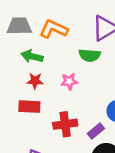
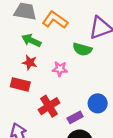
red cross: (65, 124) -> (49, 106), turned -35

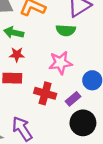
pink star: (60, 69) -> (60, 63), moved, size x1.5
red cross: (49, 106) -> (45, 93), turned -30

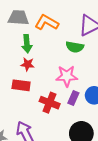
green arrow: (14, 33) -> (27, 44), turned -114
purple rectangle: (73, 99) -> (73, 98), moved, turned -32

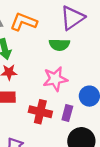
purple rectangle: (73, 98) -> (67, 113), moved

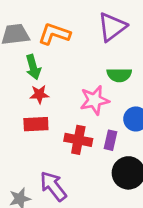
green semicircle: (59, 45) -> (119, 75), moved

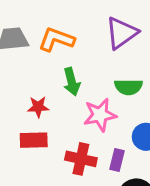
green arrow: (33, 67) -> (72, 82), moved

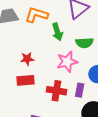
green arrow: (72, 82) -> (57, 32), moved

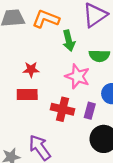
pink star: (67, 62) -> (77, 76), turned 30

